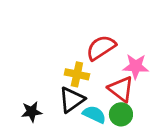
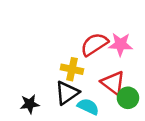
pink star: (136, 66) -> (120, 44), moved
green circle: (121, 114) -> (128, 98), moved

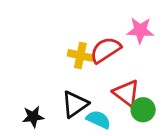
pink star: (120, 44) -> (140, 30), moved
yellow cross: (72, 69) -> (80, 55), moved

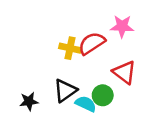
red triangle: (126, 93) -> (124, 72), moved
green circle: (143, 110) -> (103, 95), moved

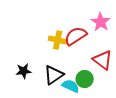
pink star: (122, 26) -> (101, 22), turned 30
black star: (29, 101) -> (24, 71), moved

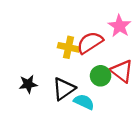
green circle: (85, 79) -> (101, 76), moved

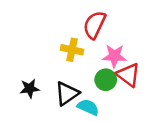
pink star: (120, 26) -> (114, 56), moved, turned -30
red semicircle: (90, 43) -> (94, 25), moved, turned -32

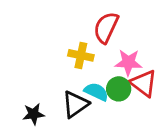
black star: (30, 88) -> (33, 114), moved
cyan semicircle: (88, 107) -> (96, 92), moved

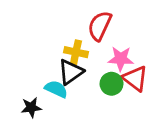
cyan semicircle: (96, 92) -> (56, 89), moved
black triangle: (75, 104) -> (71, 72), moved

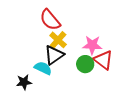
red semicircle: (100, 26) -> (50, 20), moved, turned -65
yellow cross: (76, 52) -> (58, 40), turned 30

